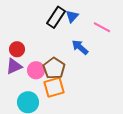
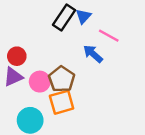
pink line: (102, 27) -> (109, 36), moved

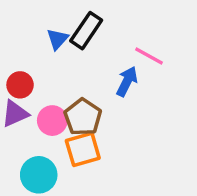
blue triangle: (83, 16) -> (57, 39), moved
blue arrow: (93, 54) -> (127, 81), turned 75

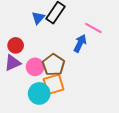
cyan circle: (39, 175) -> (39, 93), moved

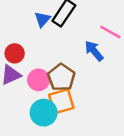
blue arrow: (80, 43) -> (94, 51), turned -66

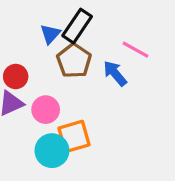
brown pentagon: (61, 77) -> (74, 61), moved

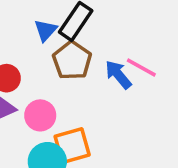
pink line: (135, 50) -> (141, 68), moved

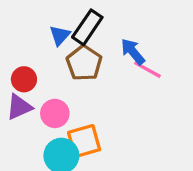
blue arrow: (118, 75) -> (133, 52), moved

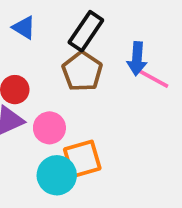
blue triangle: (60, 35) -> (24, 28), moved, turned -40
blue arrow: (133, 52) -> (137, 59), turned -136

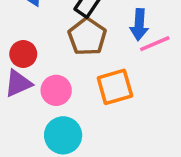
pink line: (153, 79) -> (155, 44), turned -52
orange square: (82, 159) -> (115, 87), moved

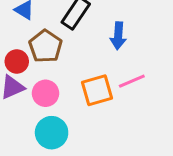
brown pentagon: (87, 37) -> (46, 46), moved
pink line: (155, 44) -> (132, 81), moved

